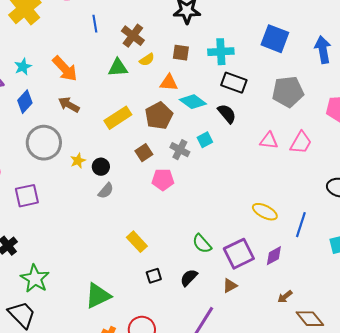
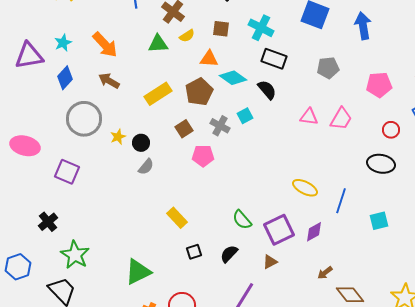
cyan cross: (221, 52) -> (261, 28), turned 30
gray pentagon: (288, 92) -> (328, 68), size x0.7
purple square: (27, 196) -> (67, 172), turned 35

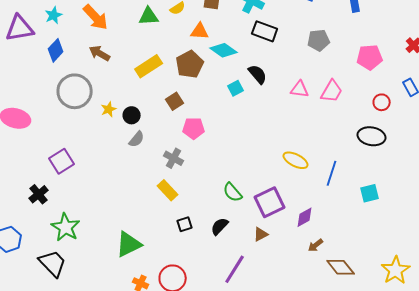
black semicircle: (267, 90) -> (258, 74), moved
gray cross: (220, 126) -> (174, 158), moved
purple square: (67, 172) -> (62, 161), moved, turned 35
purple diamond: (314, 232) -> (305, 217), moved

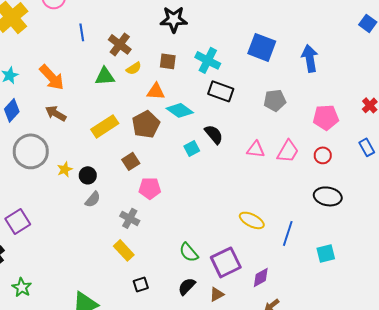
red circle: (382, 102) -> (323, 155), moved
black semicircle: (220, 226) -> (187, 286), moved
green star: (66, 227) -> (22, 287), size x0.7

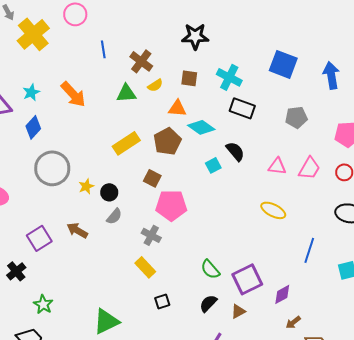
brown arrow: (56, 113) -> (77, 230), moved
brown square: (131, 161) -> (152, 178), turned -30
pink pentagon: (150, 188) -> (171, 205), size x1.4
yellow ellipse: (252, 220) -> (273, 210), moved

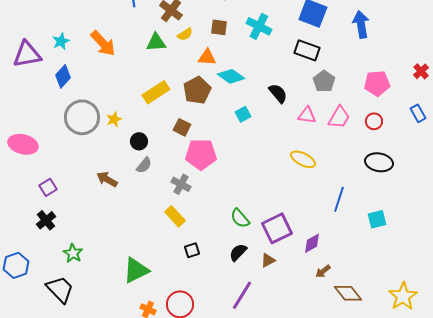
black rectangle: (242, 108) -> (307, 50), moved
gray pentagon: (296, 117) -> (324, 81), moved, turned -30
black semicircle: (235, 151) -> (278, 93), moved
yellow star: (86, 186) -> (114, 119), moved
purple square: (39, 238) -> (48, 187), moved, size x0.7

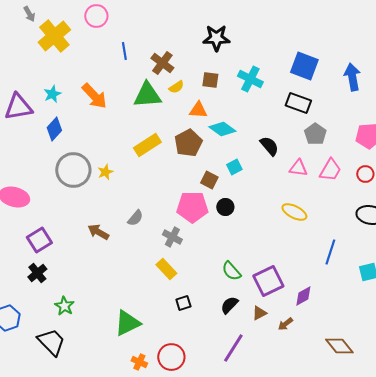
green triangle: (156, 42) -> (147, 95), size x1.4
brown square: (182, 127) -> (209, 180), moved
black circle: (139, 141) -> (225, 207), moved
purple square: (48, 187) -> (39, 240), size x1.4
brown arrow: (323, 271) -> (285, 324), moved

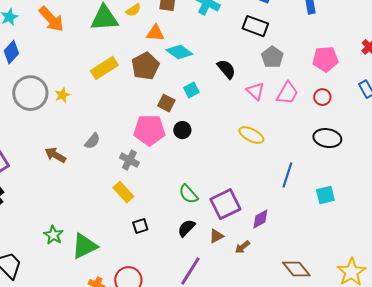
pink triangle: (298, 168) -> (255, 91), turned 36
green star: (64, 306) -> (53, 235), moved

